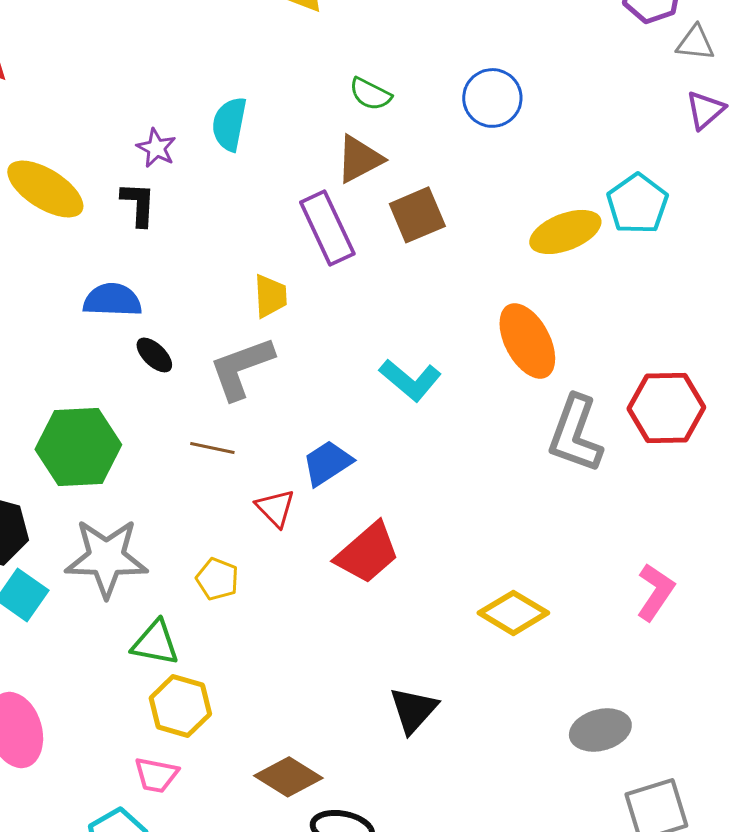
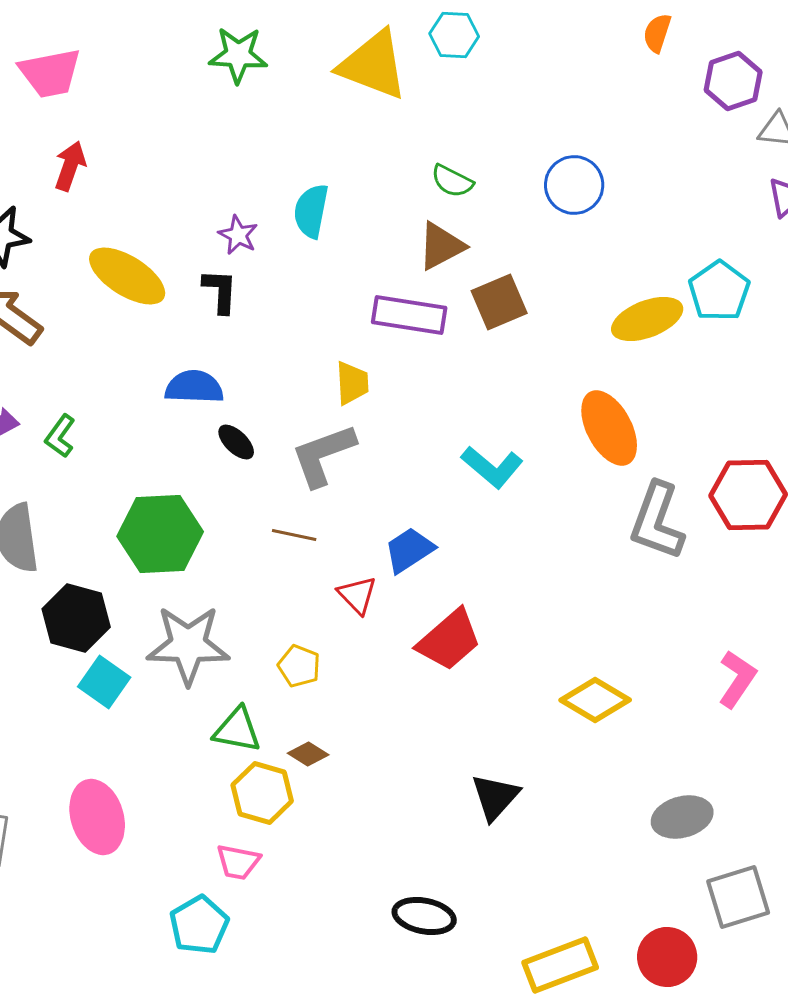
purple rectangle: (327, 228) -> (409, 315), turned -56
brown diamond: (288, 777) -> (308, 754), moved, size x0.6

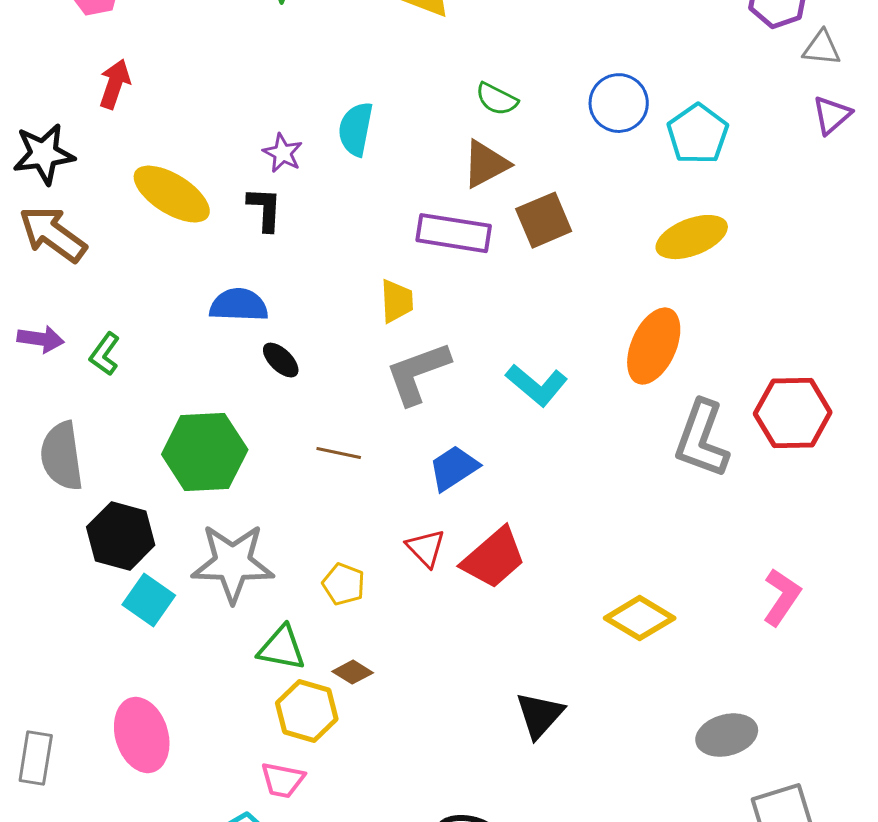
cyan pentagon: (719, 291) -> (698, 134), moved
orange ellipse: (609, 428) -> (654, 346), turned 52
gray L-shape: (323, 455) -> (418, 373), moved
red triangle: (357, 595) -> (426, 548), moved

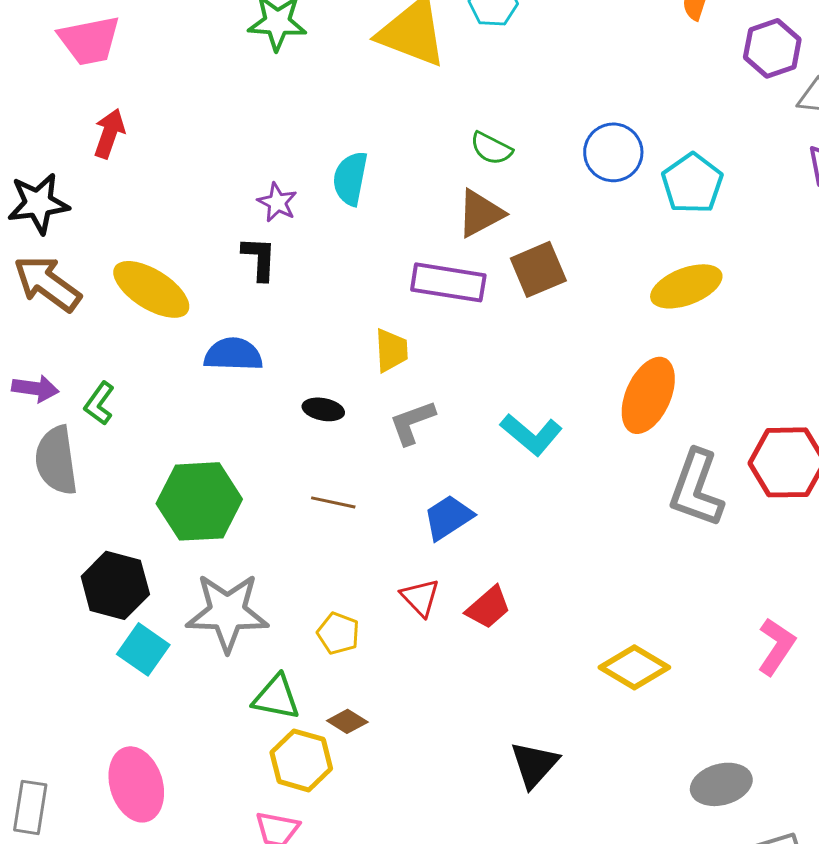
yellow ellipse: (172, 194) -> (151, 289), moved
black ellipse: (281, 360) -> (323, 409), moved, turned -33
gray L-shape: (418, 373) -> (412, 422), size x0.7
gray semicircle: (62, 456) -> (56, 460), moved
red trapezoid: (494, 558) -> (488, 607), size x0.7

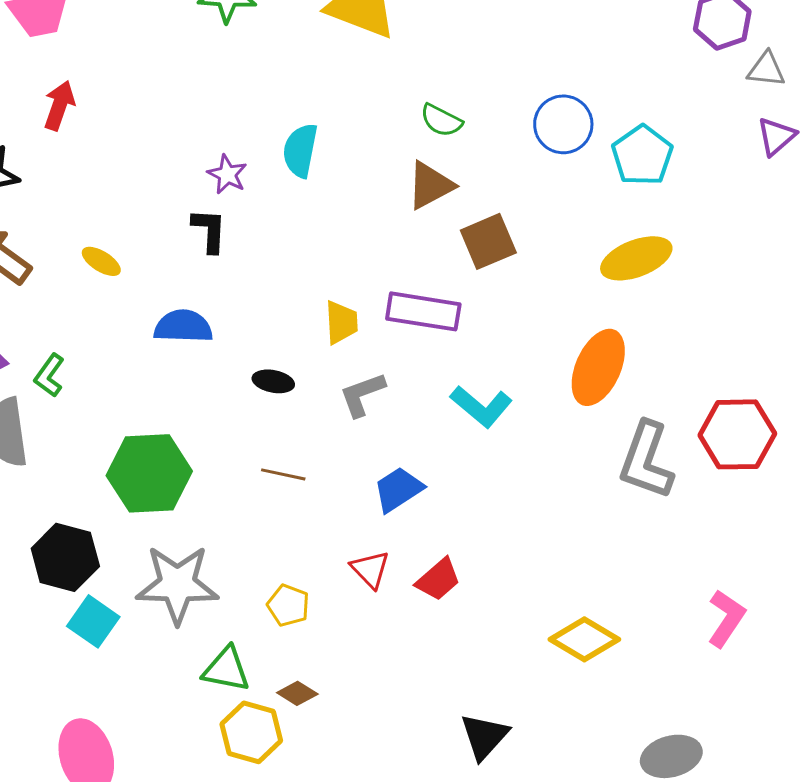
purple rectangle: (448, 282) -> (423, 311), moved
yellow ellipse: (151, 289) -> (101, 261), size x0.5

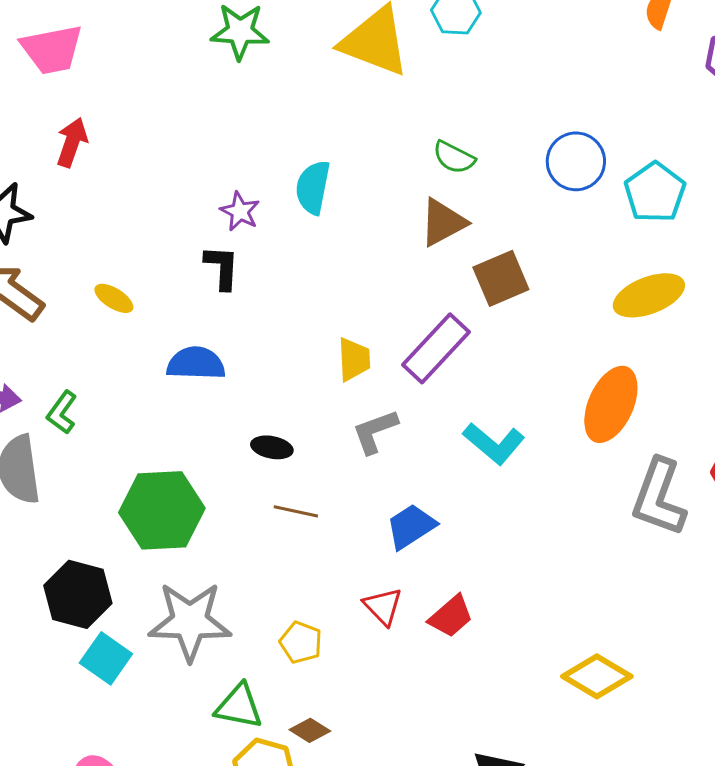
purple rectangle: (423, 311) -> (436, 348), turned -56
black ellipse: (273, 381) -> (272, 447), moved

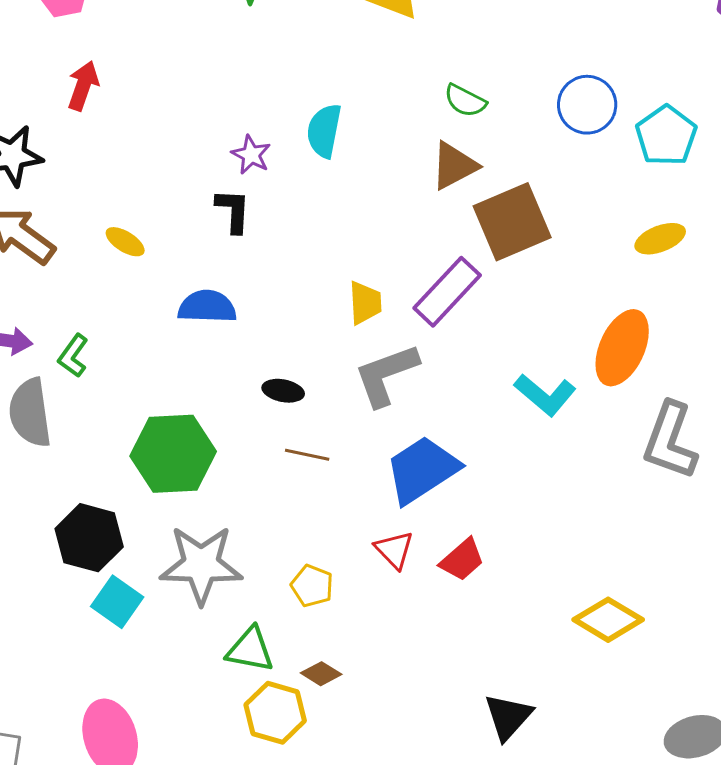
brown square: (501, 278) -> (512, 222), size x1.4
yellow ellipse: (649, 295) -> (660, 239), size x0.7
gray L-shape: (375, 431) -> (386, 375), size x1.4
cyan L-shape: (494, 443) -> (545, 395), moved
blue trapezoid: (411, 526) -> (422, 470), size x1.5

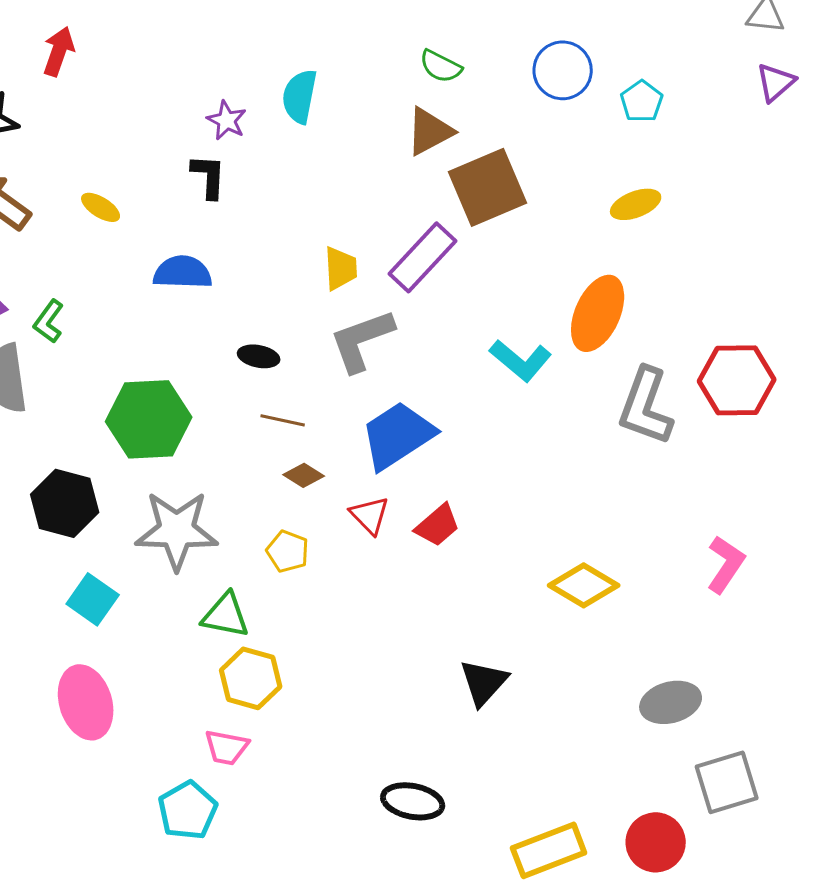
cyan pentagon: (666, 136) -> (642, 101), size x0.7
cyan square: (117, 602) -> (93, 599), moved
brown diamond: (321, 674) -> (304, 475), moved

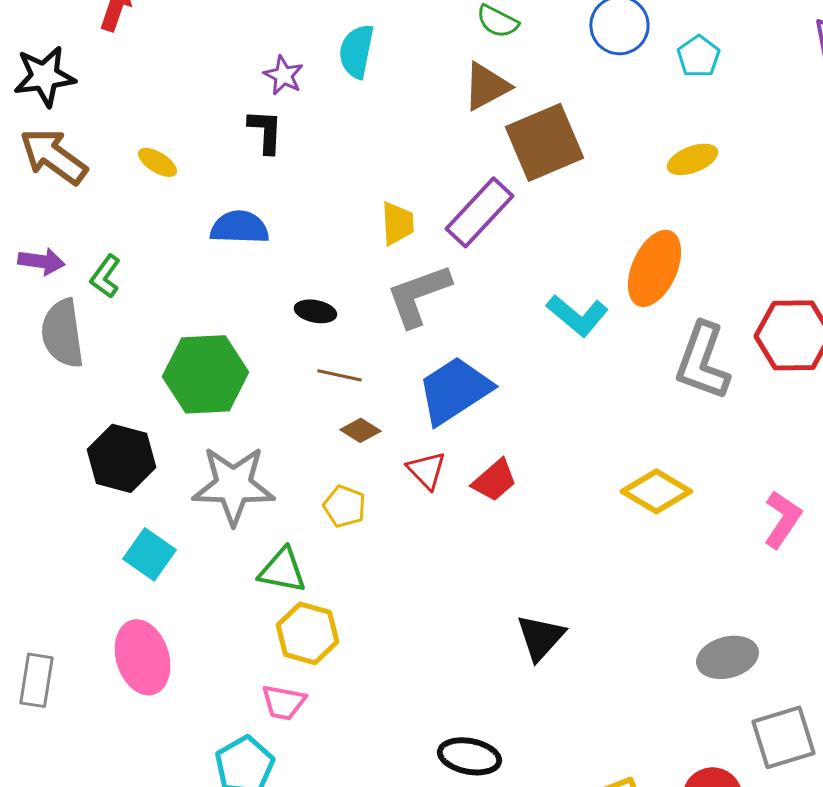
yellow diamond: (584, 585) -> (656, 491), moved

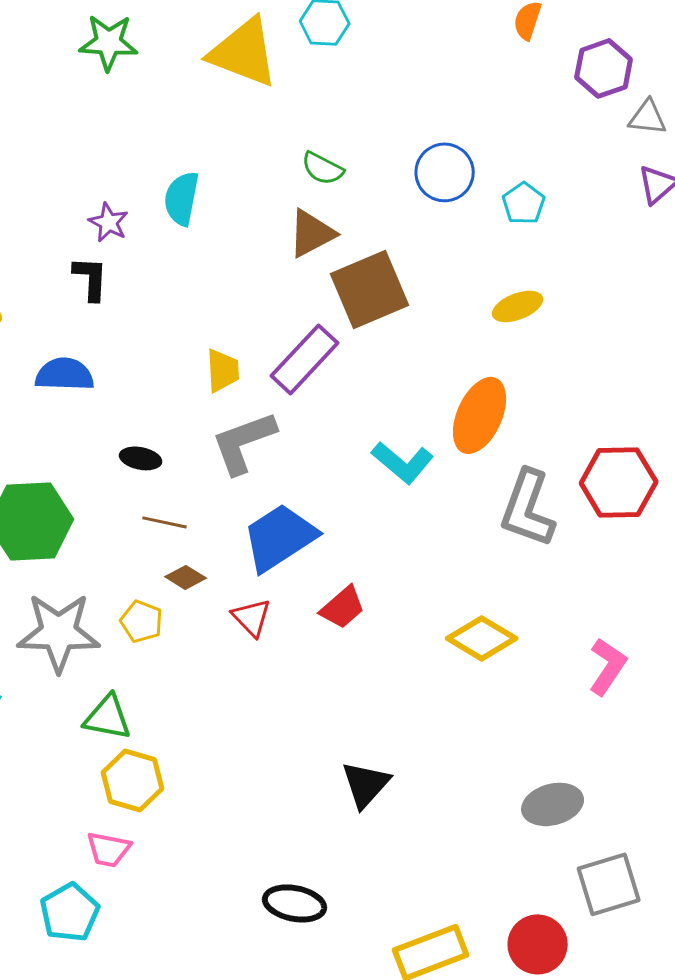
red trapezoid: (494, 480) -> (343, 607), moved
yellow pentagon: (344, 506) -> (142, 621), moved

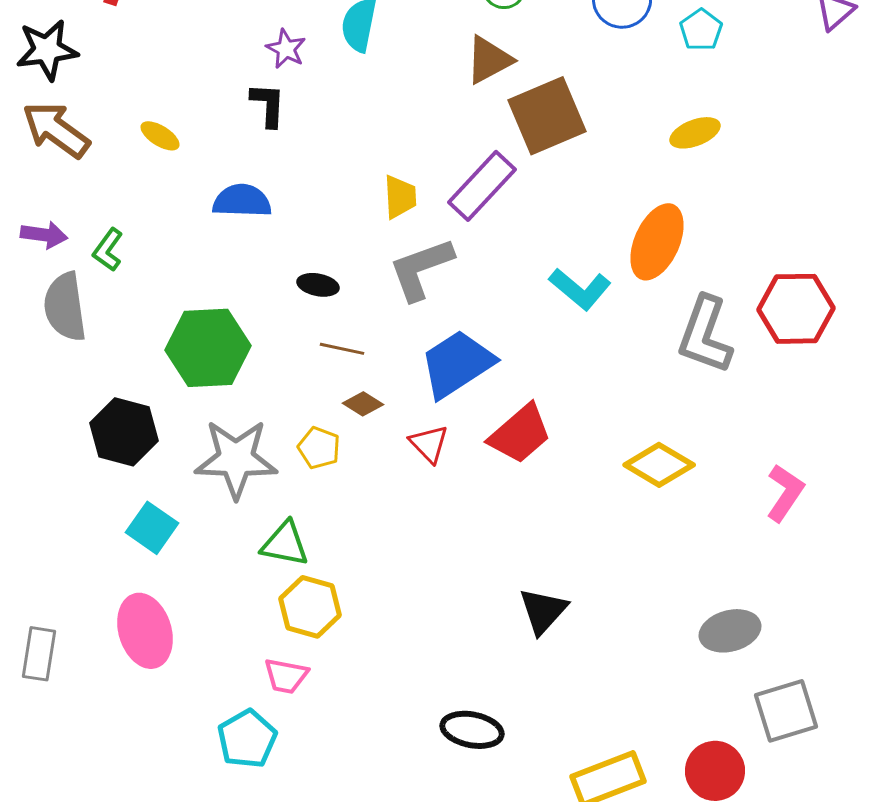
red trapezoid: (343, 607) -> (520, 434), size x1.4

